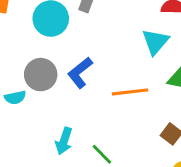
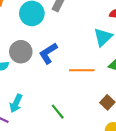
cyan arrow: (64, 141) -> (16, 103), moved

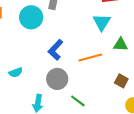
gray circle: (21, 52) -> (57, 79), moved

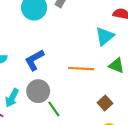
blue L-shape: (56, 50) -> (34, 60), moved
gray circle: (57, 79) -> (38, 91), moved

